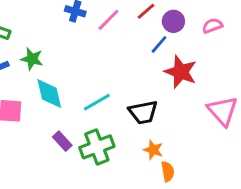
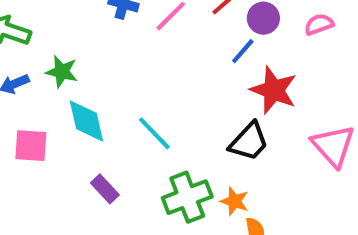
cyan line: (97, 102) -> (154, 133), turned 76
black trapezoid: (143, 112) -> (249, 142), moved, turned -36
green cross: (97, 147) -> (187, 197), moved

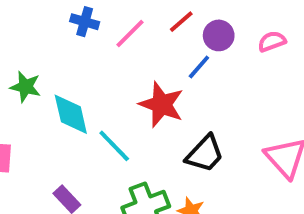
red star: (274, 90) -> (161, 104), moved
cyan diamond: (86, 121) -> (71, 114), moved

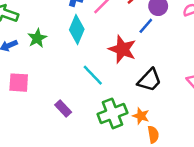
green star: (26, 87) -> (37, 38), turned 30
cyan diamond: (71, 114) -> (77, 30), moved, turned 36

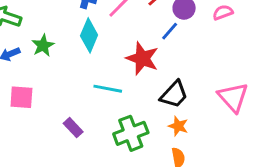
cyan line: (93, 75) -> (108, 89), turned -35
orange star: (141, 116) -> (178, 126), moved

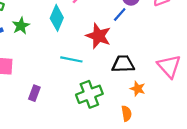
black trapezoid: (174, 94) -> (123, 64), turned -135
orange star: (178, 126) -> (138, 89), moved
purple rectangle: (73, 128) -> (34, 93), moved, turned 64

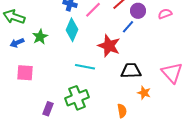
purple rectangle: (34, 93) -> (48, 109), moved
green cross: (89, 94) -> (77, 98), moved
orange semicircle: (126, 113) -> (122, 111), moved

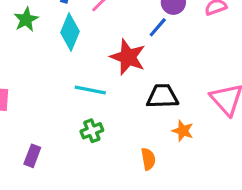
green star: (40, 37) -> (26, 19), moved
green cross: (77, 98) -> (92, 131), moved, size x0.6

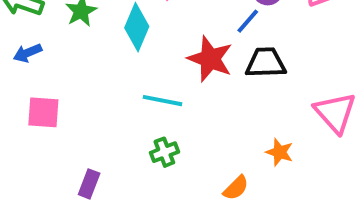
black trapezoid: (162, 96) -> (266, 63), moved
orange semicircle: (148, 159) -> (236, 188), turned 55

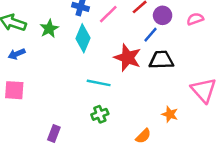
pink square: (43, 112) -> (14, 90), moved

